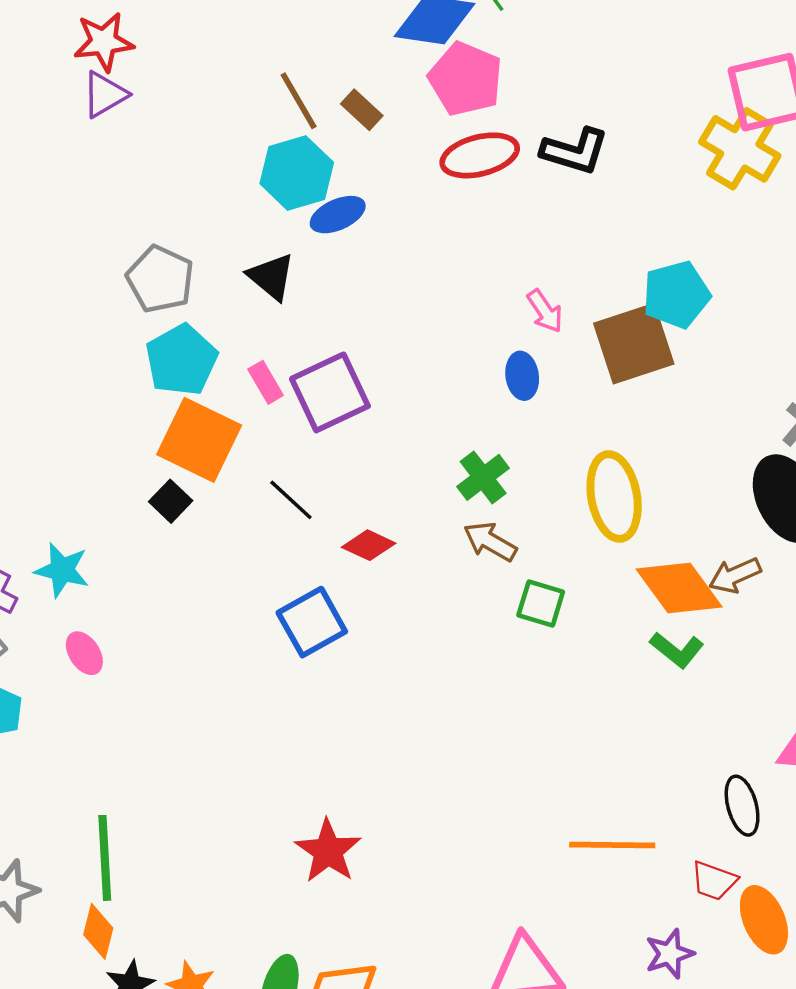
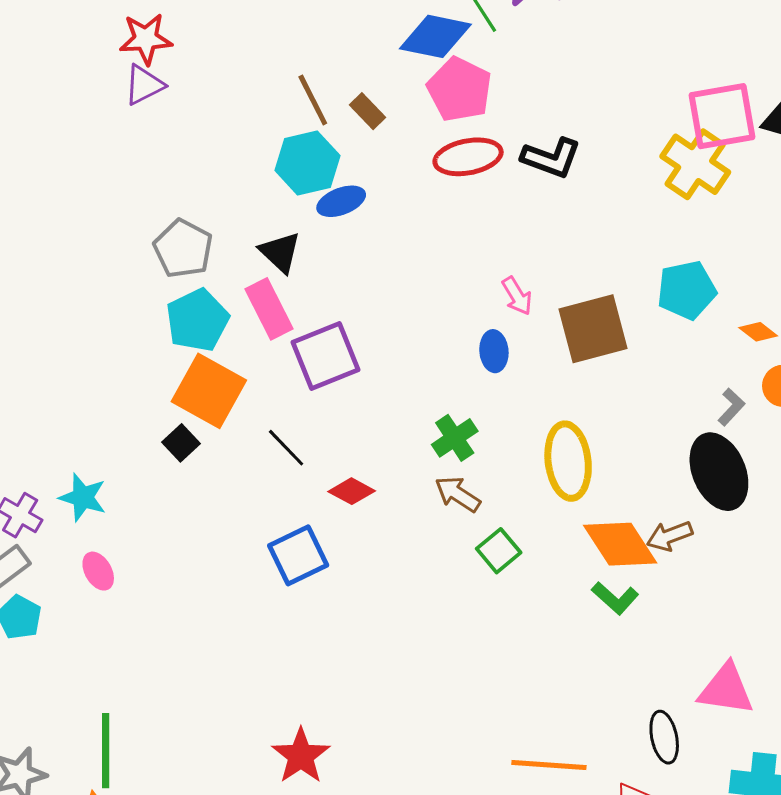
cyan pentagon: (676, 295) -> (687, 290), moved
pink rectangle: (266, 382) -> (269, 309), moved, size x1.6
green square: (541, 603) -> (499, 551), turned 30

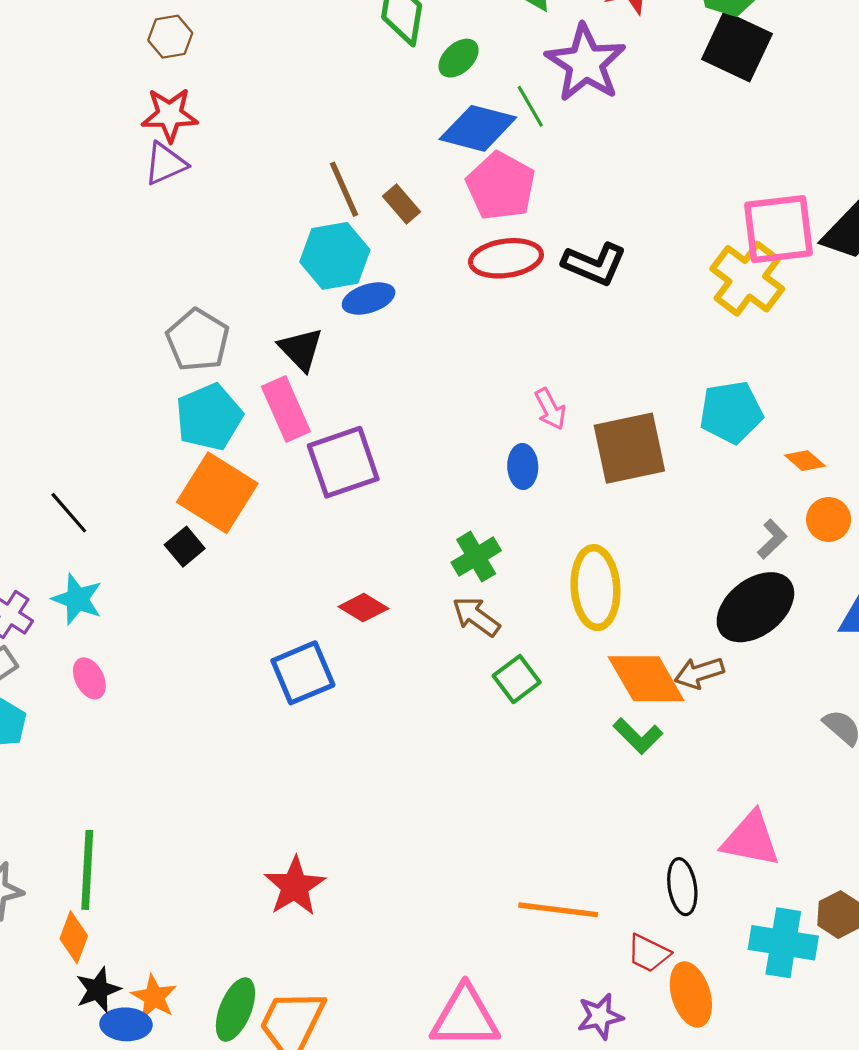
black line: (286, 448) -> (69, 513), moved
black ellipse: (719, 472) -> (755, 607), turned 72

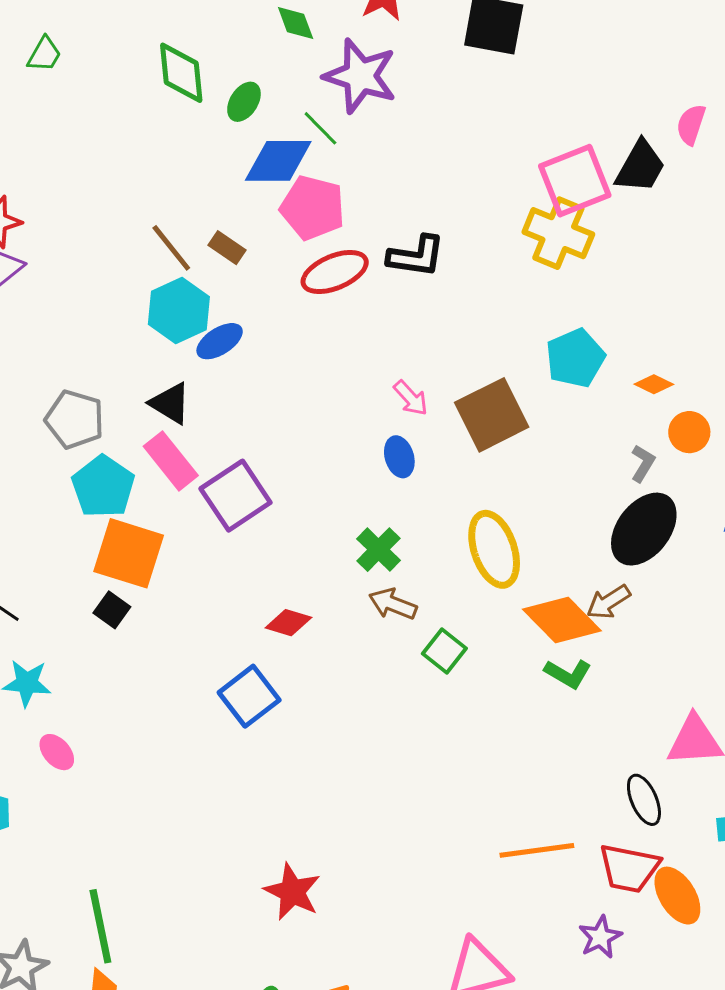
red trapezoid: (649, 953) -> (629, 868), size x1.5

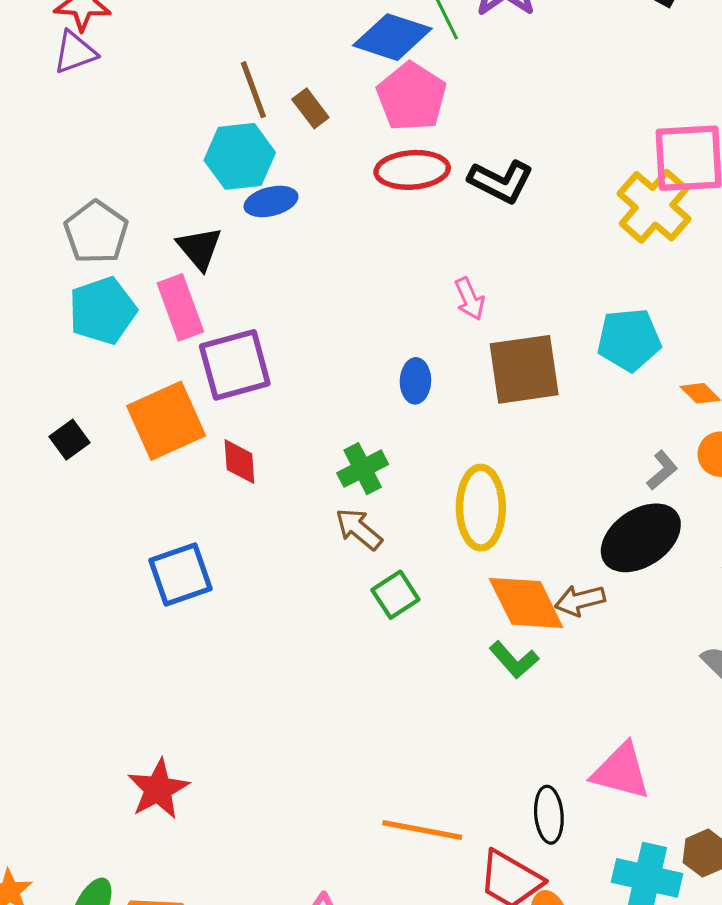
pink arrow: (411, 398) -> (470, 299), moved
orange square: (129, 553) -> (166, 421), moved, turned 30
red diamond: (288, 623) -> (239, 462), moved, turned 51

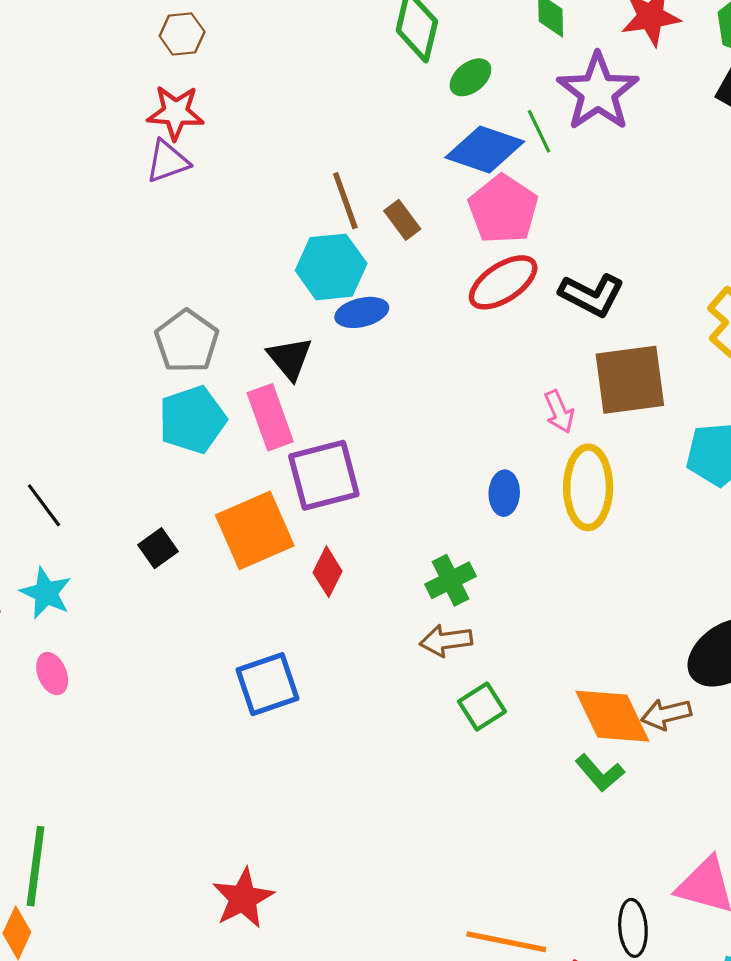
red ellipse: (412, 170) -> (503, 282), turned -30
brown square: (524, 369) -> (630, 380), moved
red diamond: (239, 462) -> (328, 572), turned 30
yellow ellipse: (481, 508) -> (588, 487), moved
brown arrow: (359, 529) -> (446, 641), turned -48

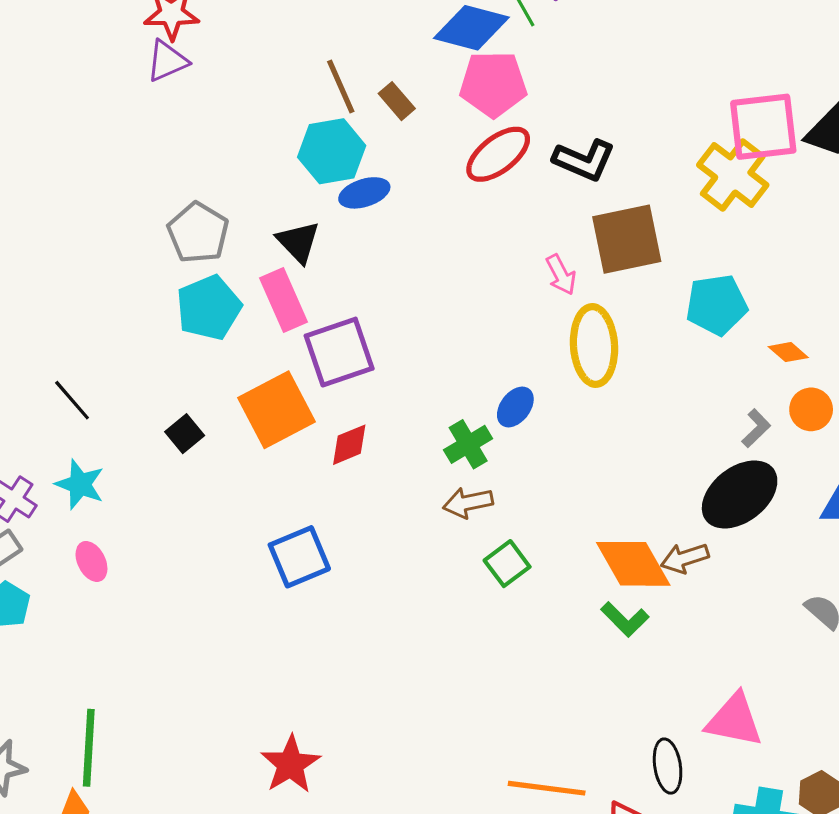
pink pentagon: (503, 209) -> (493, 84), turned -30
blue ellipse: (504, 493) -> (515, 407), moved, turned 39
red diamond: (328, 572) -> (349, 445), turned 45

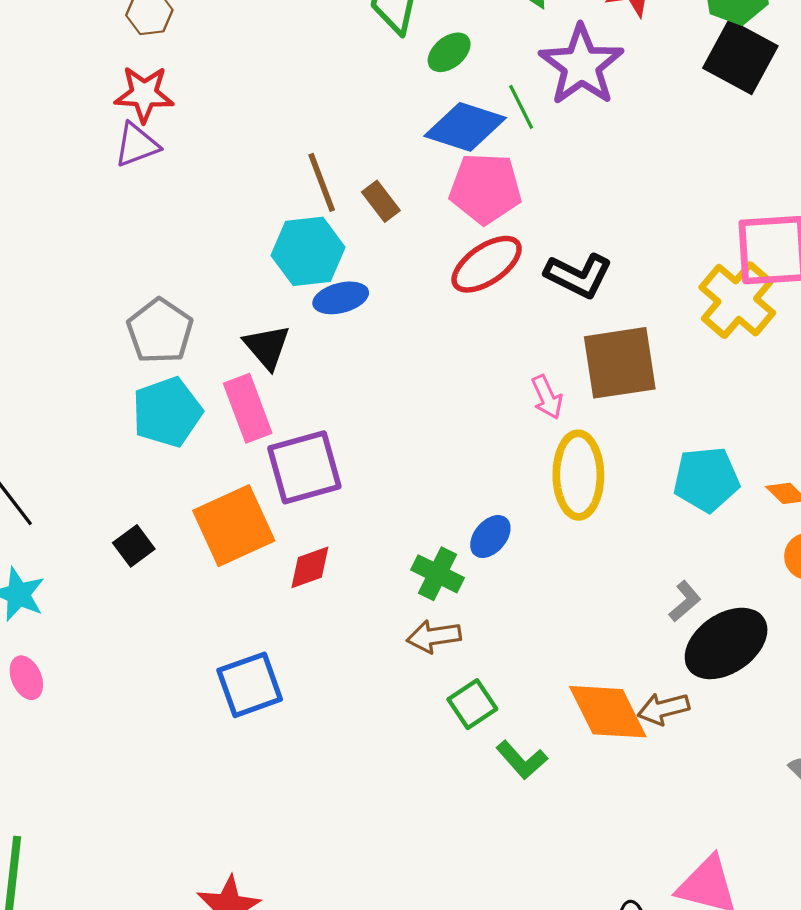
cyan pentagon: (717, 305) -> (706, 479), moved
gray L-shape: (756, 428) -> (685, 601), moved
green cross: (468, 444) -> (437, 574), turned -36
green L-shape: (625, 619) -> (522, 760), moved

